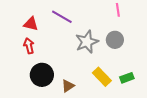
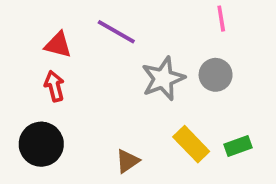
black circle: (42, 75) -> (41, 144), moved

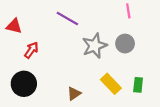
red triangle: (58, 45) -> (14, 26), moved
red arrow: (54, 86) -> (31, 50), turned 49
green rectangle: (238, 146) -> (138, 85), turned -64

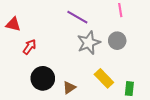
purple line: (67, 18) -> (77, 17), moved
black circle: (24, 84) -> (43, 78), moved
green rectangle: (138, 85) -> (129, 89), moved

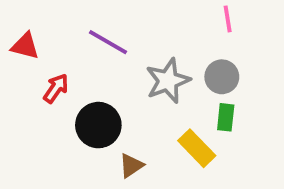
purple line: (77, 17) -> (108, 42), moved
black circle: (43, 78) -> (98, 125), moved
green rectangle: (129, 89) -> (226, 117), moved

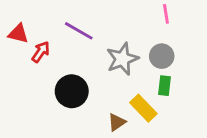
red arrow: (56, 88) -> (41, 52), moved
brown triangle: (131, 166) -> (117, 122), moved

